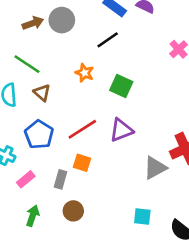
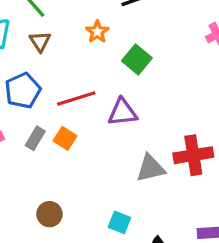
gray rectangle: (61, 179) -> (35, 138), moved
brown circle: (73, 211) -> (49, 214), moved

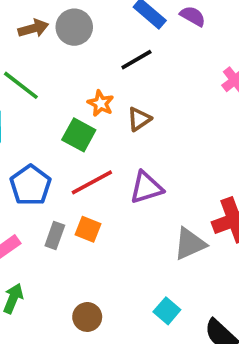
brown triangle: (40, 41) -> (139, 119), moved, turned 40
green square: (137, 59) -> (79, 135), moved
cyan square: (119, 222) -> (167, 311), turned 30

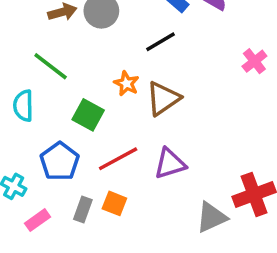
brown triangle: (139, 119) -> (163, 98), size x1.5
green square: (79, 135) -> (88, 115), moved

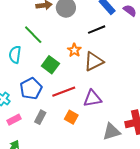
orange square: (114, 203) -> (71, 117), moved

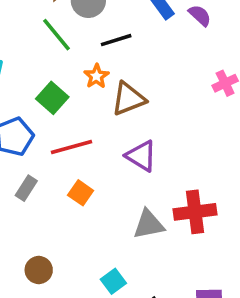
black line: (97, 30) -> (116, 40), moved
green line: (33, 35) -> (57, 35), moved
purple triangle: (92, 98) -> (141, 156), moved, turned 36

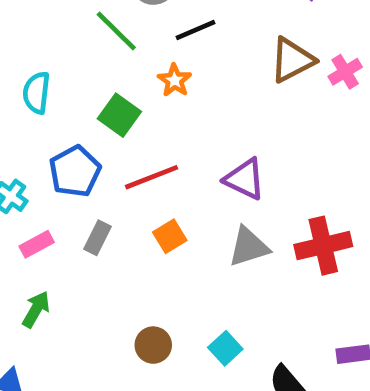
brown triangle: (129, 99) -> (292, 60), moved
orange square: (81, 193) -> (170, 236), turned 30
gray triangle: (149, 224) -> (249, 247), moved
brown circle: (39, 270) -> (153, 345), moved

